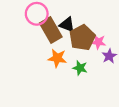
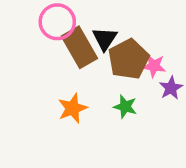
black triangle: (67, 25) -> (105, 39), turned 42
orange star: (57, 58) -> (73, 108), moved, turned -30

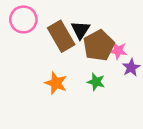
pink circle: (57, 22) -> (23, 19), moved
orange star: (73, 108) -> (56, 83), turned -30

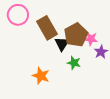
black triangle: (81, 30) -> (62, 44), moved
orange star: (56, 83) -> (41, 76), moved

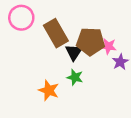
brown pentagon: (76, 35) -> (90, 42), turned 30
green star: (74, 63) -> (75, 77), moved

